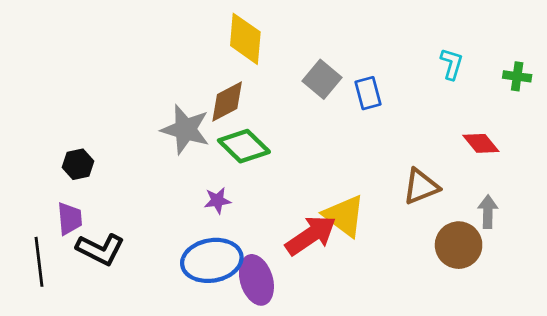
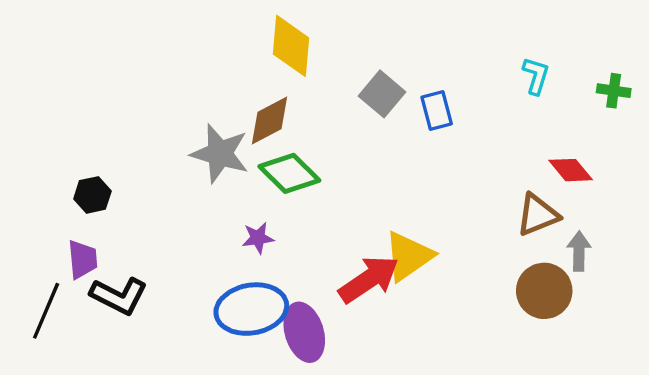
brown triangle: (421, 187) -> (538, 215), moved
yellow triangle: (344, 216) -> (408, 256), turned 48
black line: (39, 262) -> (46, 311), turned 30

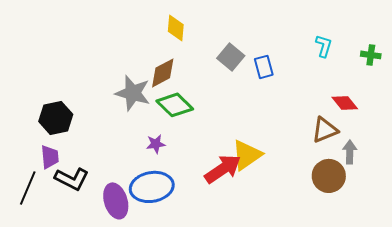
yellow diamond: (291, 46) -> (176, 28), size x0.7
black hexagon: (92, 195) -> (56, 118), size x1.5
purple ellipse: (304, 332) -> (116, 201), moved

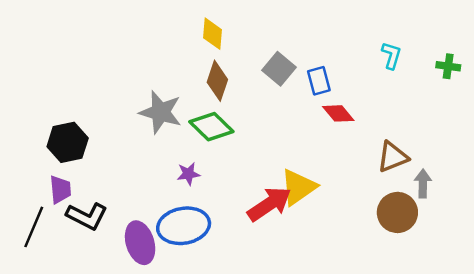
brown diamond: (163, 73) -> (217, 81), moved, turned -44
red diamond: (345, 103) -> (338, 113), moved

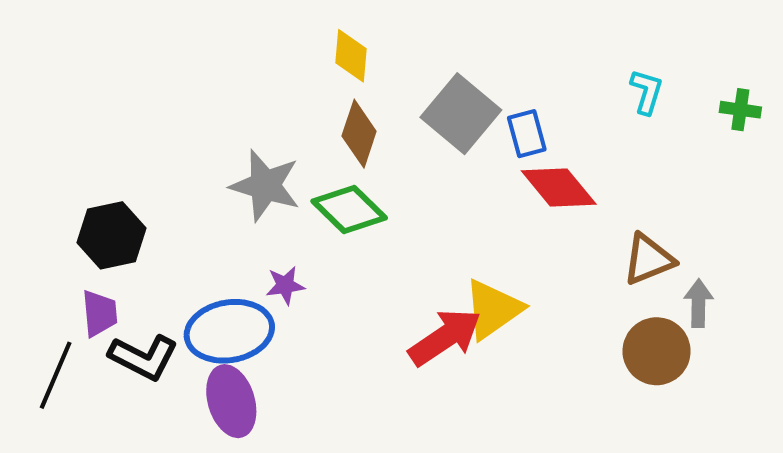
gray square: (279, 69) -> (461, 114), size x1.4
red diamond: (338, 113) -> (559, 188), size x1.4
purple star: (188, 174) -> (285, 285), moved
blue ellipse: (184, 226) -> (229, 331), moved

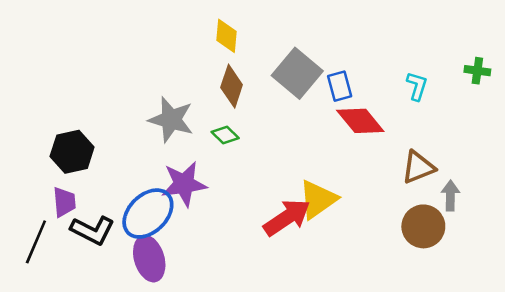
cyan L-shape: (647, 92) -> (417, 86), moved
green diamond: (349, 209) -> (225, 135), size x0.6
purple star: (285, 285) -> (184, 184), size x1.8
blue ellipse: (229, 331) -> (148, 214), turned -34

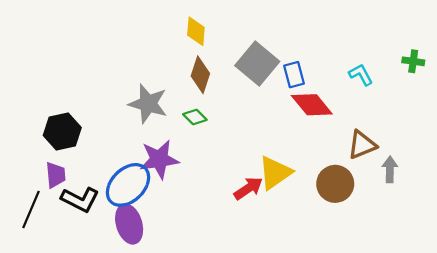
cyan L-shape: (417, 86) -> (361, 75), turned -45
red arrow: (287, 217) -> (248, 188), size x0.7
brown circle: (423, 226) -> (335, 184), moved

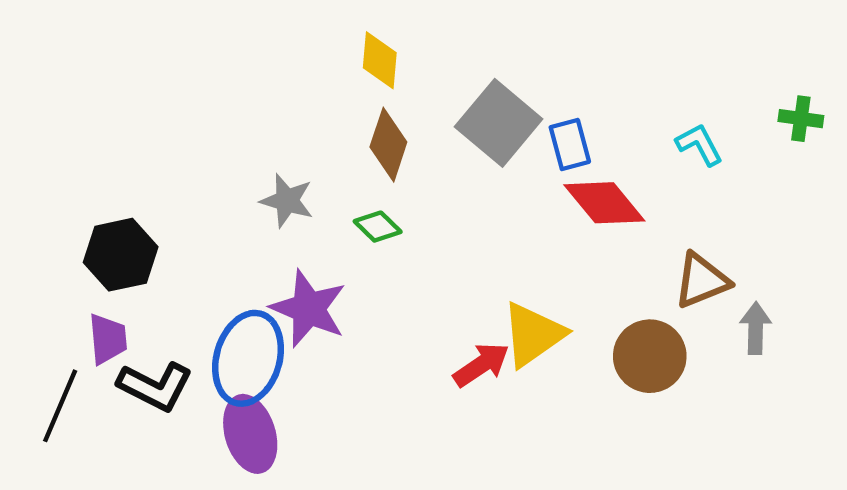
gray star: (148, 104) -> (287, 201), size x0.7
purple star: (159, 159) -> (309, 309), turned 30
blue ellipse: (128, 185) -> (248, 358), turned -30

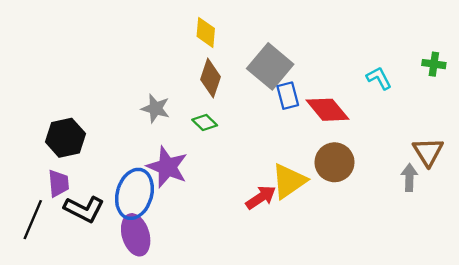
blue rectangle: (570, 145) -> (288, 96), moved
brown triangle: (702, 281) -> (428, 152), moved, turned -40
brown circle: (650, 356) -> (334, 162), moved

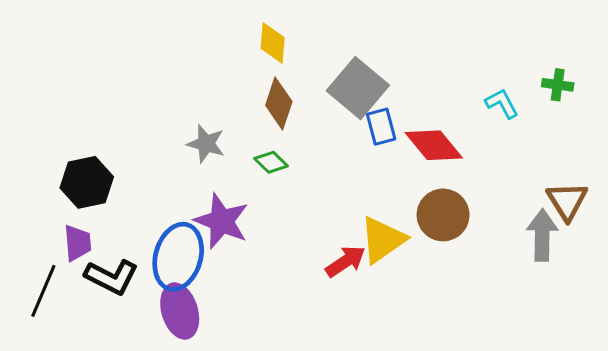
green cross: (434, 64) -> (558, 85), moved
gray arrow: (409, 177) -> (542, 235), size x1.4

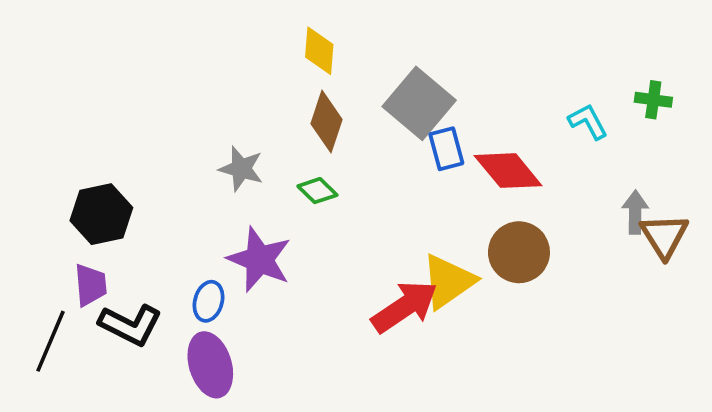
gray arrow: (542, 235) -> (635, 212), moved, size x0.7
blue ellipse: (178, 257) -> (209, 301), size x0.5
red arrow: (345, 261) -> (405, 307), size x1.4

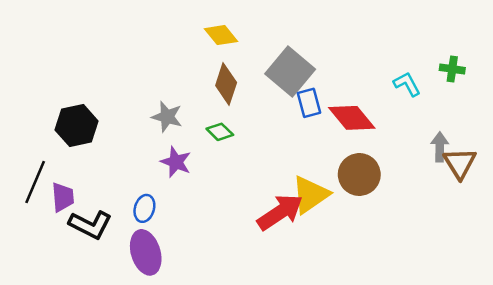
yellow diamond: (319, 51) -> (221, 35), turned -44
black hexagon: (101, 214) -> (77, 126), moved
purple star: (259, 260) -> (176, 162), moved, size x0.7
black line: (51, 341) -> (35, 182), moved

